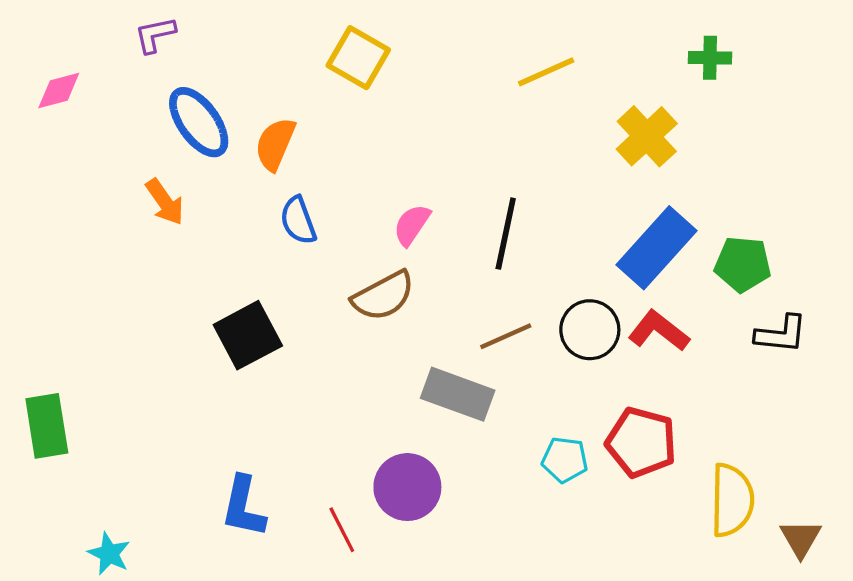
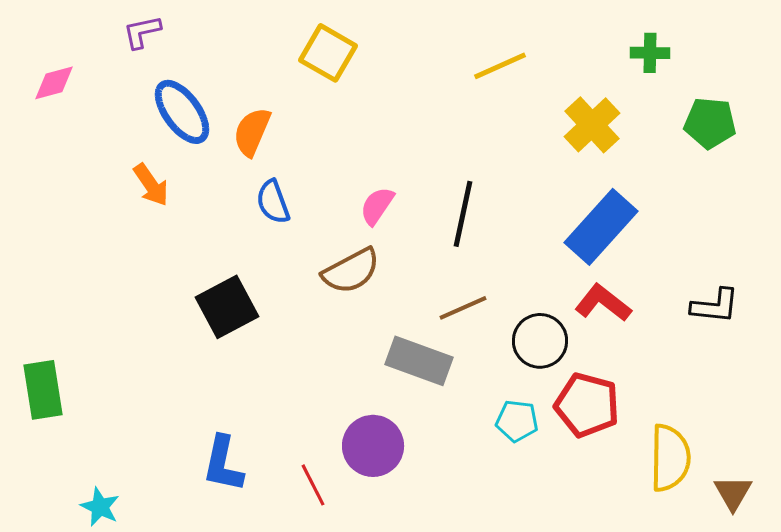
green pentagon: (743, 264) -> (710, 123), moved
black circle: (590, 330) -> (540, 341), moved

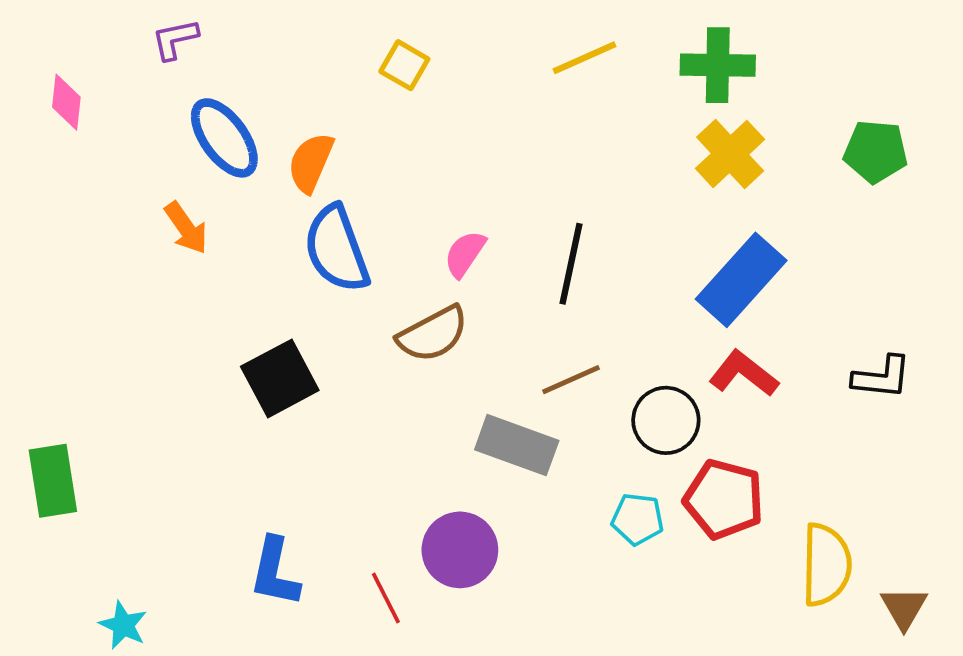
yellow square: (328, 53) -> (404, 65), size x0.7
green cross: (650, 53) -> (718, 65), moved, size x1.5
yellow line: (500, 66) -> (584, 58), moved
pink diamond: (54, 83) -> (66, 102), turned -69
blue semicircle: (273, 202) -> (337, 249), size x1.6

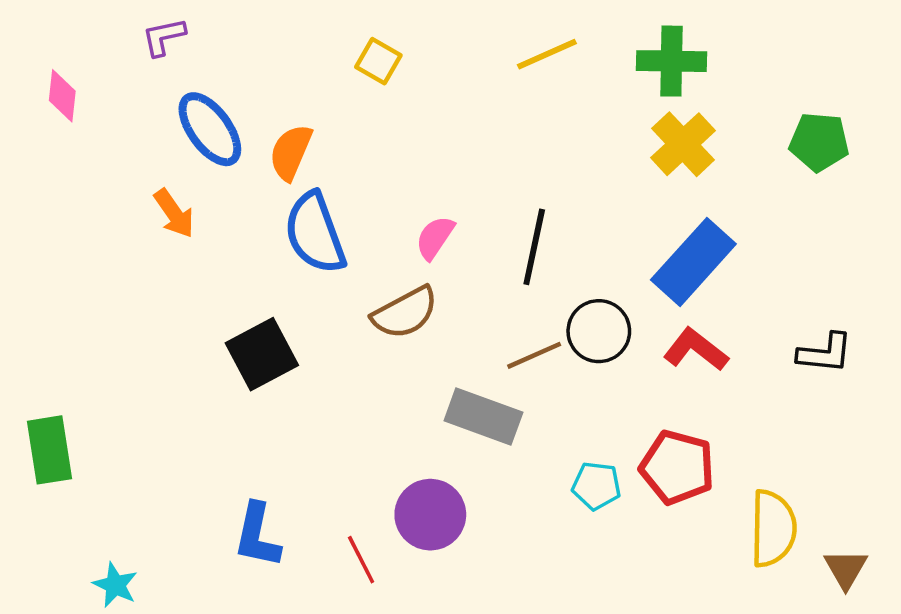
black circle: (666, 420) -> (599, 331), moved

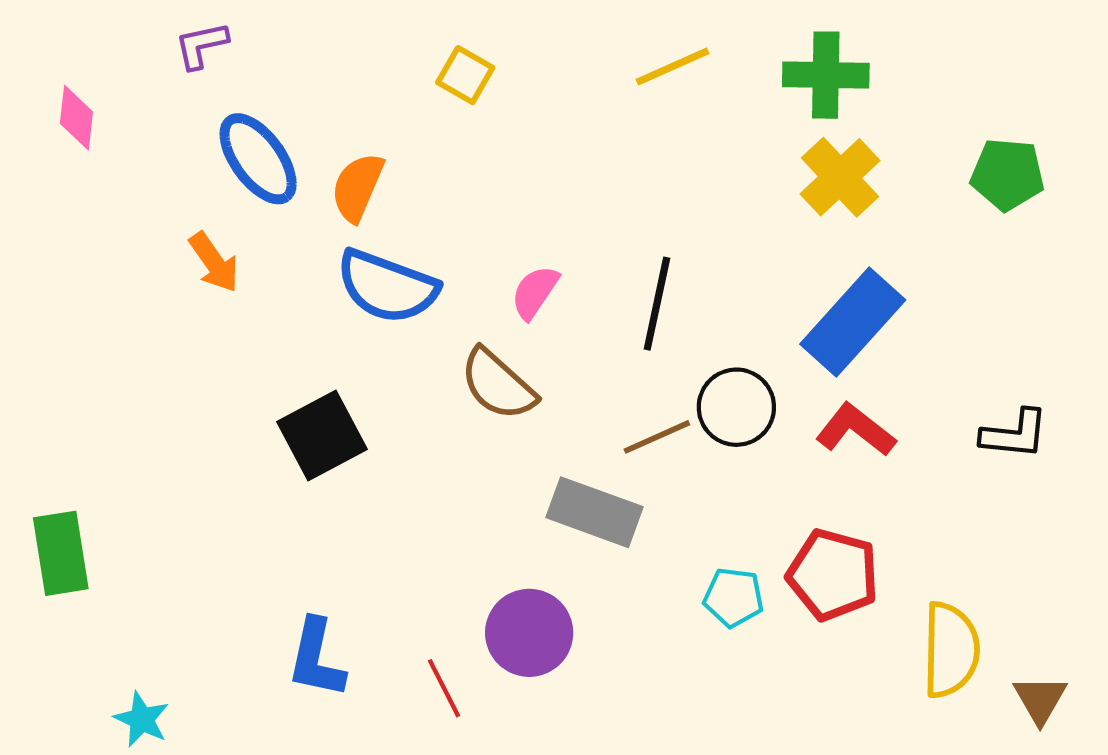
blue semicircle: (315, 233) -> (387, 287), turned -50
brown semicircle: (405, 313) -> (498, 384), turned 70

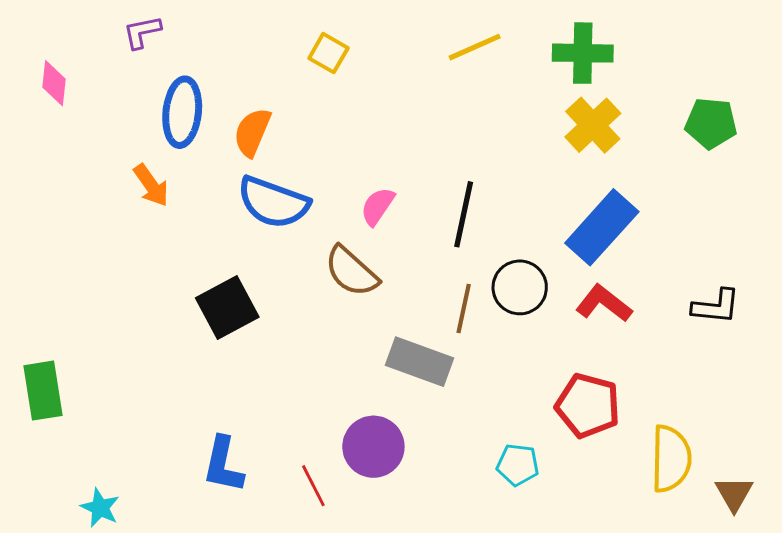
blue ellipse: (258, 159) -> (182, 112), turned 42
brown line: (657, 437) -> (464, 308), turned -54
cyan pentagon: (734, 597) -> (518, 465), moved

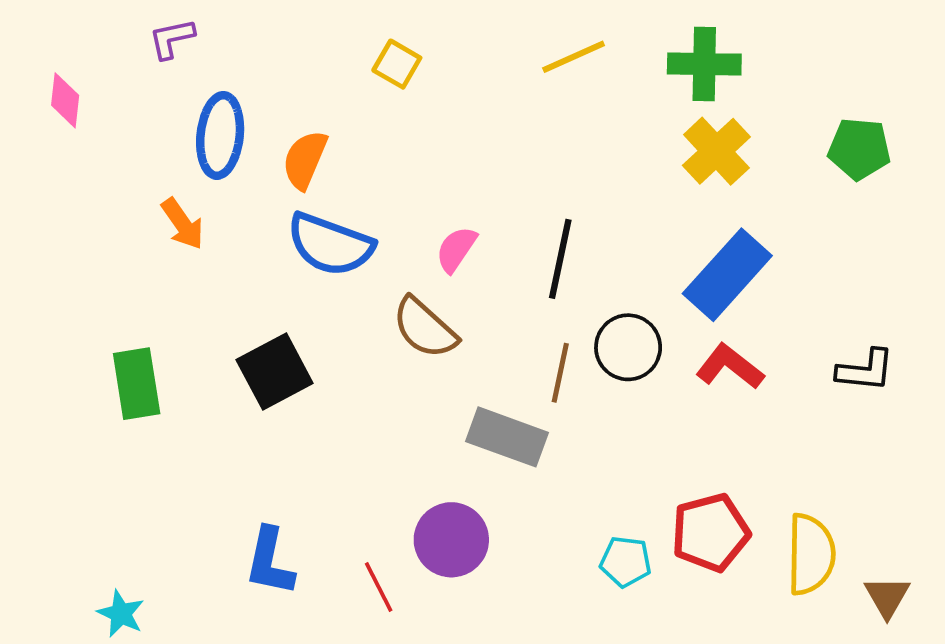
green rectangle: (43, 391) -> (137, 384), moved
red pentagon: (588, 406) -> (710, 533), moved, turned -30

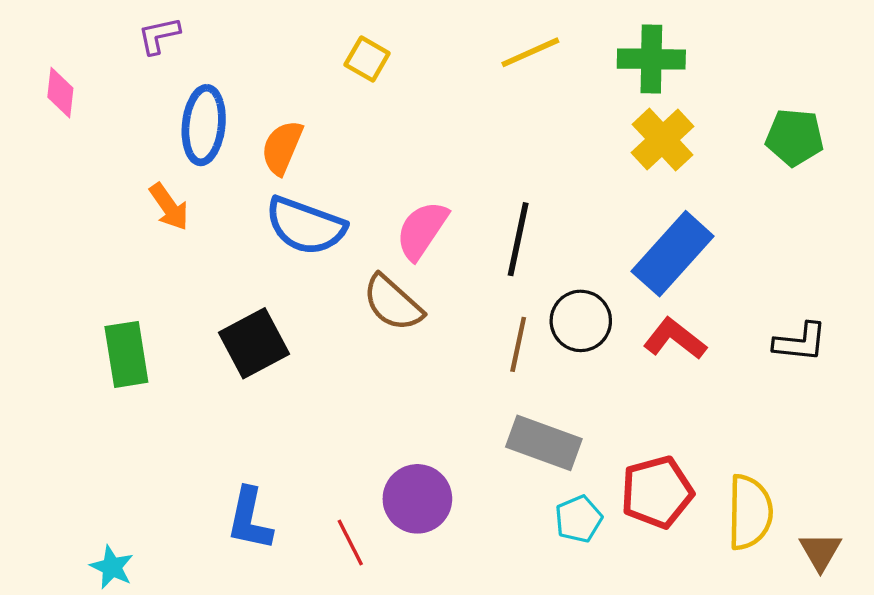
pink semicircle: (456, 249) -> (422, 230), size x1.4
gray rectangle: (507, 437) -> (544, 443), moved
cyan pentagon: (626, 562) -> (579, 519), turned -30

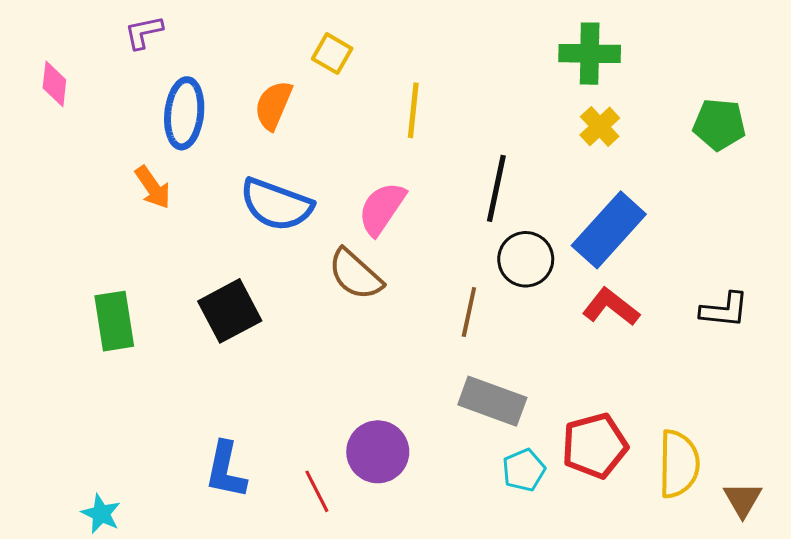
yellow line: (530, 52) -> (413, 110), moved, turned -60
yellow cross: (662, 140) -> (600, 126), size x0.7
orange semicircle: (282, 147) -> (273, 105), moved
black line: (518, 239) -> (496, 188), moved
black circle: (581, 321) -> (526, 259), moved

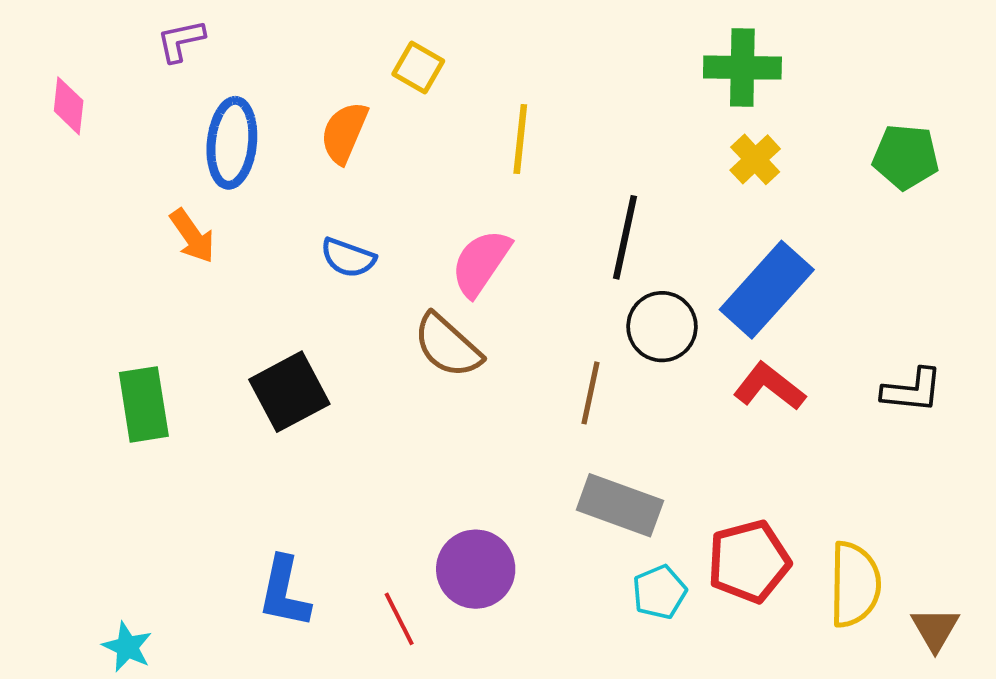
blue semicircle: (276, 205) -> (348, 258), size x0.6

